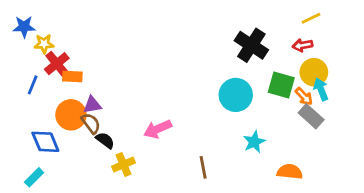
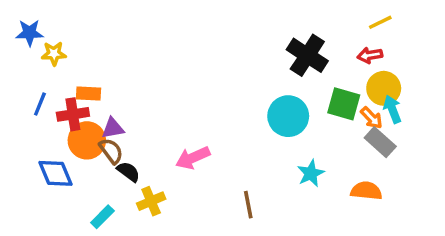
red cross: (57, 64) -> (73, 114), moved, turned 30
orange semicircle: (290, 172) -> (366, 191), moved
cyan rectangle: (34, 177) -> (102, 217), moved

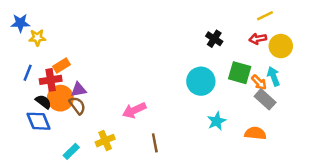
black cross: (307, 55) -> (214, 39), size x0.6
yellow circle: (384, 88) -> (281, 46), moved
orange rectangle: (89, 94) -> (62, 65), turned -35
black semicircle: (128, 172) -> (43, 102), moved
brown line: (248, 205) -> (155, 143), moved

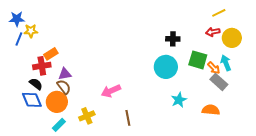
black cross: (214, 39) -> (173, 39), moved, turned -32
blue line: (28, 73) -> (19, 39), moved
orange circle: (60, 98) -> (57, 102), moved

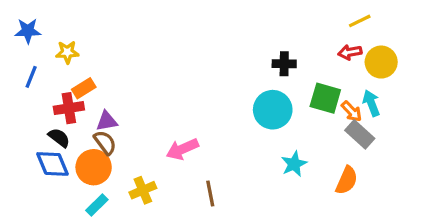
yellow star: (31, 31) -> (67, 52), moved
blue line: (19, 39) -> (31, 77), moved
orange semicircle: (211, 110) -> (347, 180), turned 108

